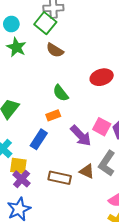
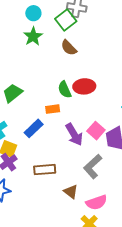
red ellipse: (102, 77) -> (84, 86), moved
brown triangle: (87, 171) -> (71, 192), moved
brown rectangle: (60, 178) -> (45, 170), turned -30

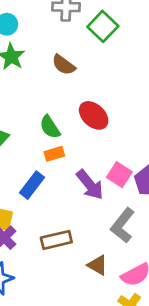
green square: (66, 20) -> (103, 26), moved
red ellipse: (84, 86) -> (94, 115), turned 55
green semicircle: (65, 90) -> (50, 127), moved

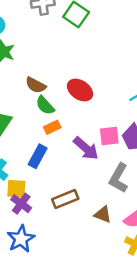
brown semicircle: (64, 65) -> (36, 85), moved
pink square: (119, 175) -> (109, 136), turned -30

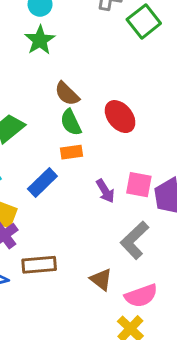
purple arrow: (86, 148) -> (105, 191), size x0.7
brown rectangle: (65, 199) -> (39, 265), moved

